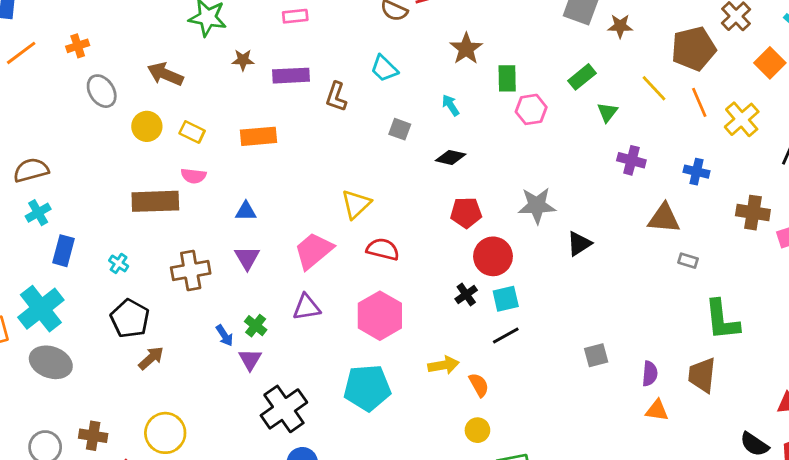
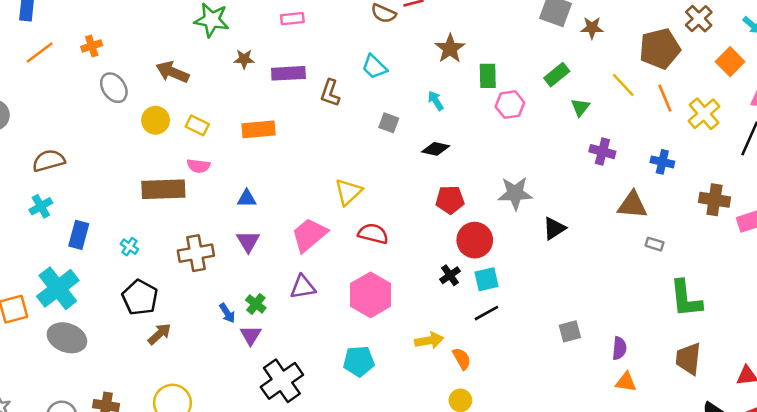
cyan cross: (38, 213) -> (41, 206), moved
brown trapezoid: (702, 375) -> (688, 359), moved
cyan pentagon: (367, 388) -> (359, 361), size x0.7

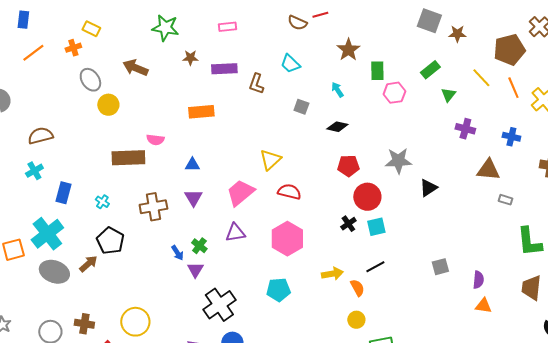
yellow circle: (156, 120) -> (108, 105), moved
yellow rectangle: (197, 125) -> (91, 29), moved
black line: (486, 313) -> (375, 267), moved
brown arrow: (159, 334) -> (88, 264), moved

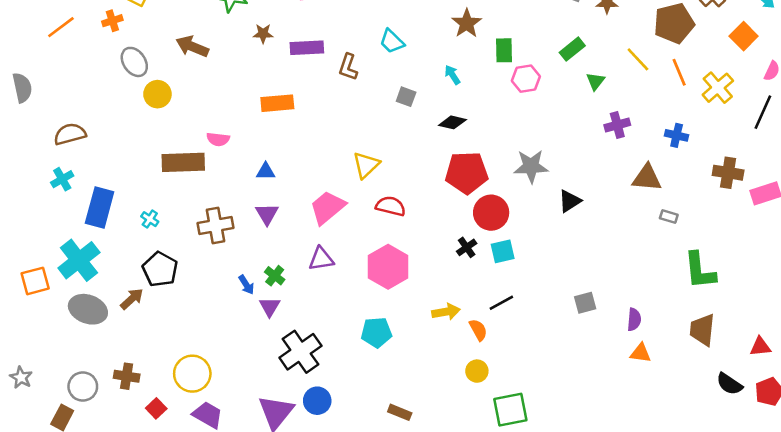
purple cross: (465, 129) -> (617, 125), turned -30
red pentagon: (348, 166) -> (467, 173), size x1.5
blue rectangle: (63, 193) -> (100, 207), size x1.4

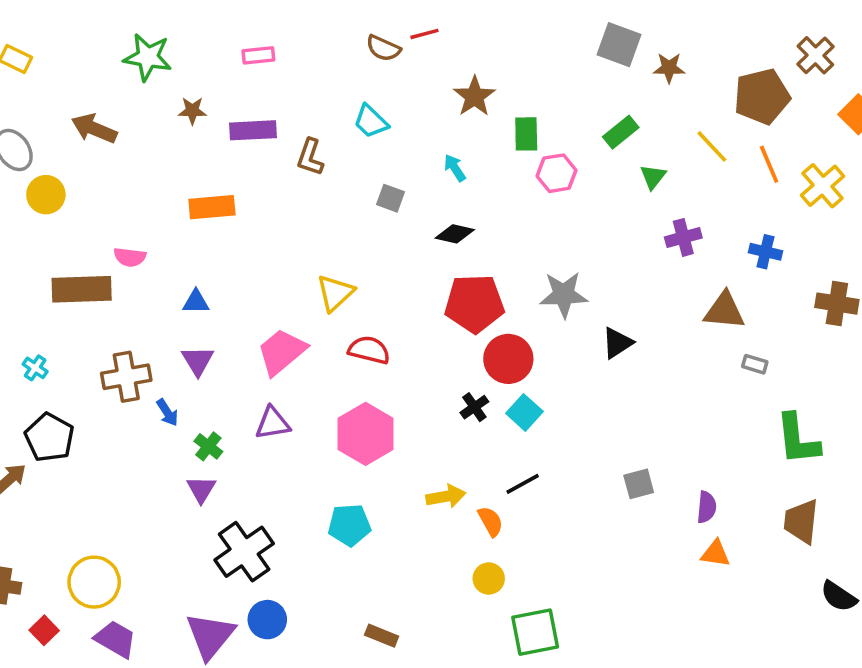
cyan square: (503, 251) -> (524, 412), turned -35
blue arrow: (246, 285) -> (167, 412), moved

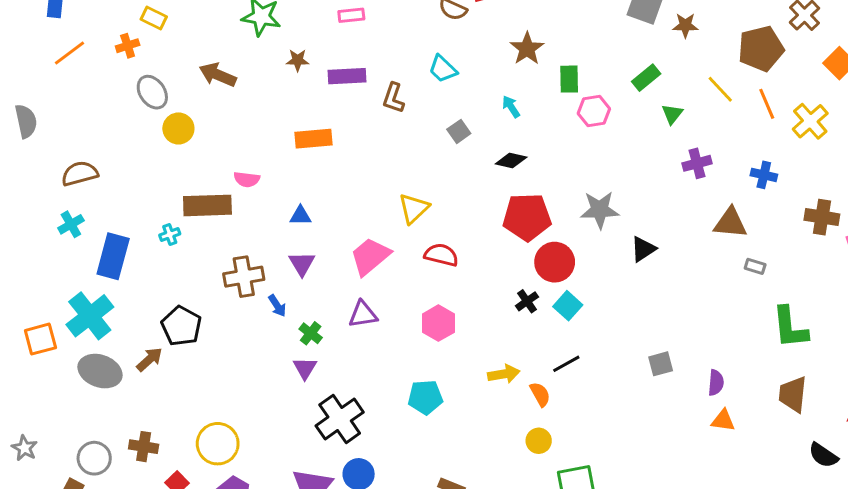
gray square: (391, 198) -> (459, 131), turned 35
cyan cross: (35, 368) -> (170, 235), moved, turned 36
pink hexagon: (366, 434) -> (438, 323), size x0.7

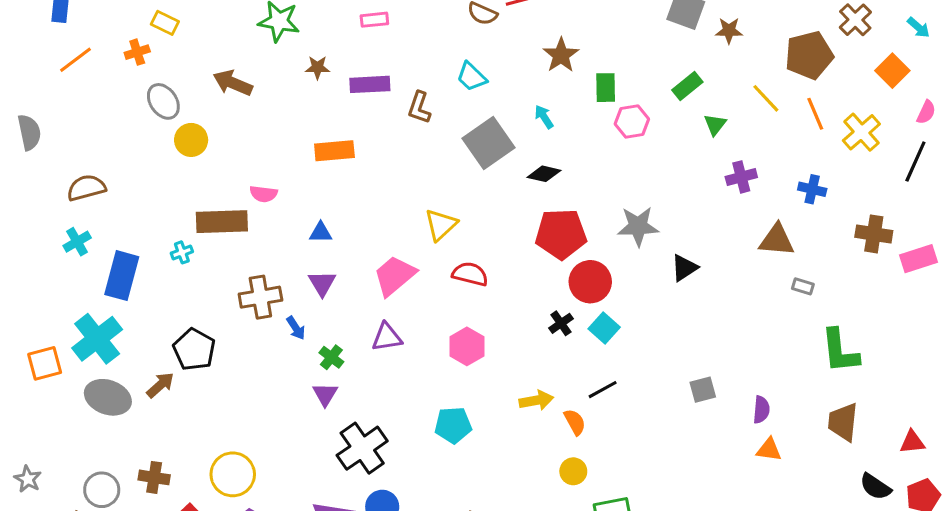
gray square: (459, 131) -> (489, 143), size x2.0

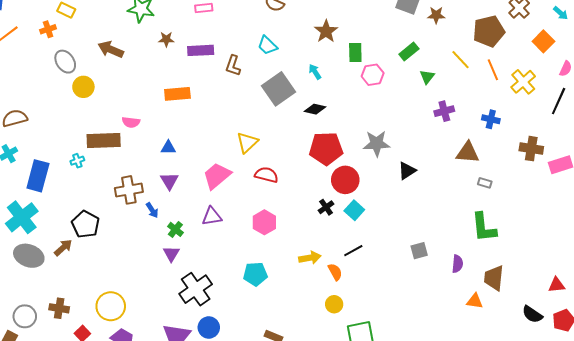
green L-shape: (840, 351) -> (484, 227), moved
brown trapezoid: (843, 422) -> (494, 278), moved
orange triangle: (769, 450) -> (475, 301), moved

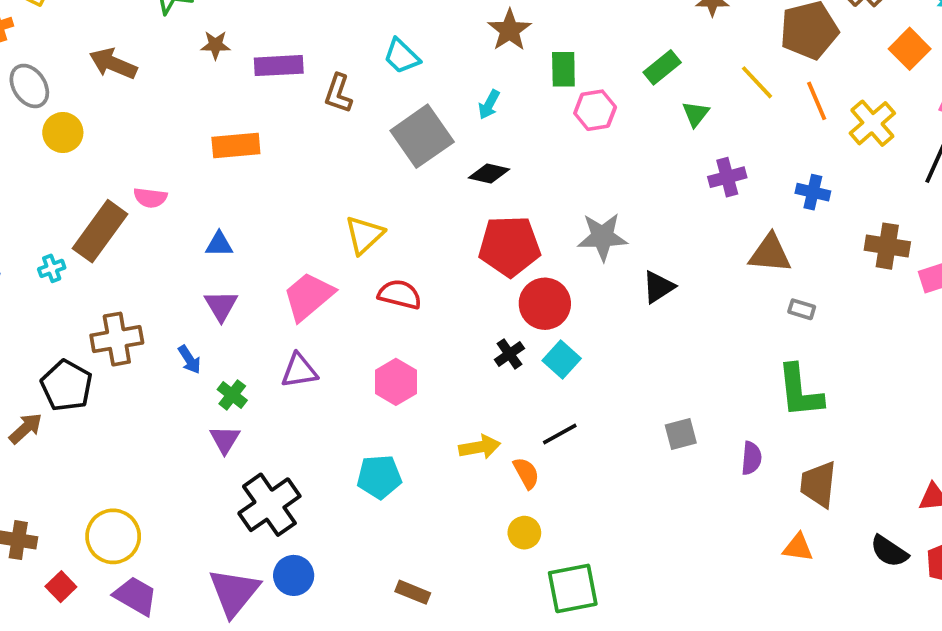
cyan arrow: (315, 72) -> (489, 105), turned -119
brown rectangle: (104, 140) -> (100, 231), turned -52
brown cross: (129, 190) -> (117, 339), moved
orange triangle: (475, 301) -> (798, 548), moved

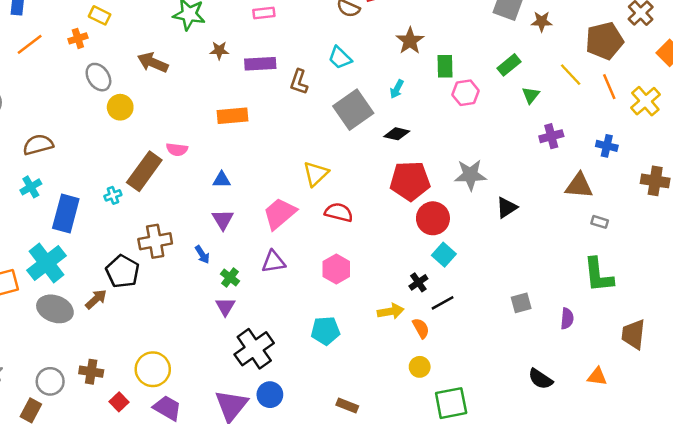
black cross: (509, 354) -> (418, 282), moved
brown trapezoid: (818, 484) -> (633, 334), moved
black semicircle: (889, 551) -> (540, 379), moved

